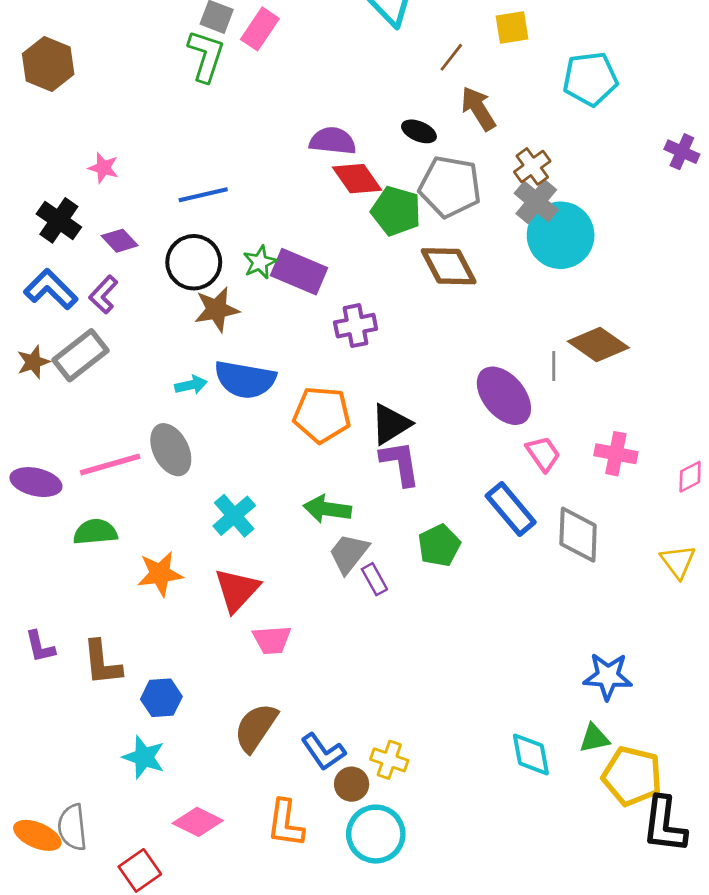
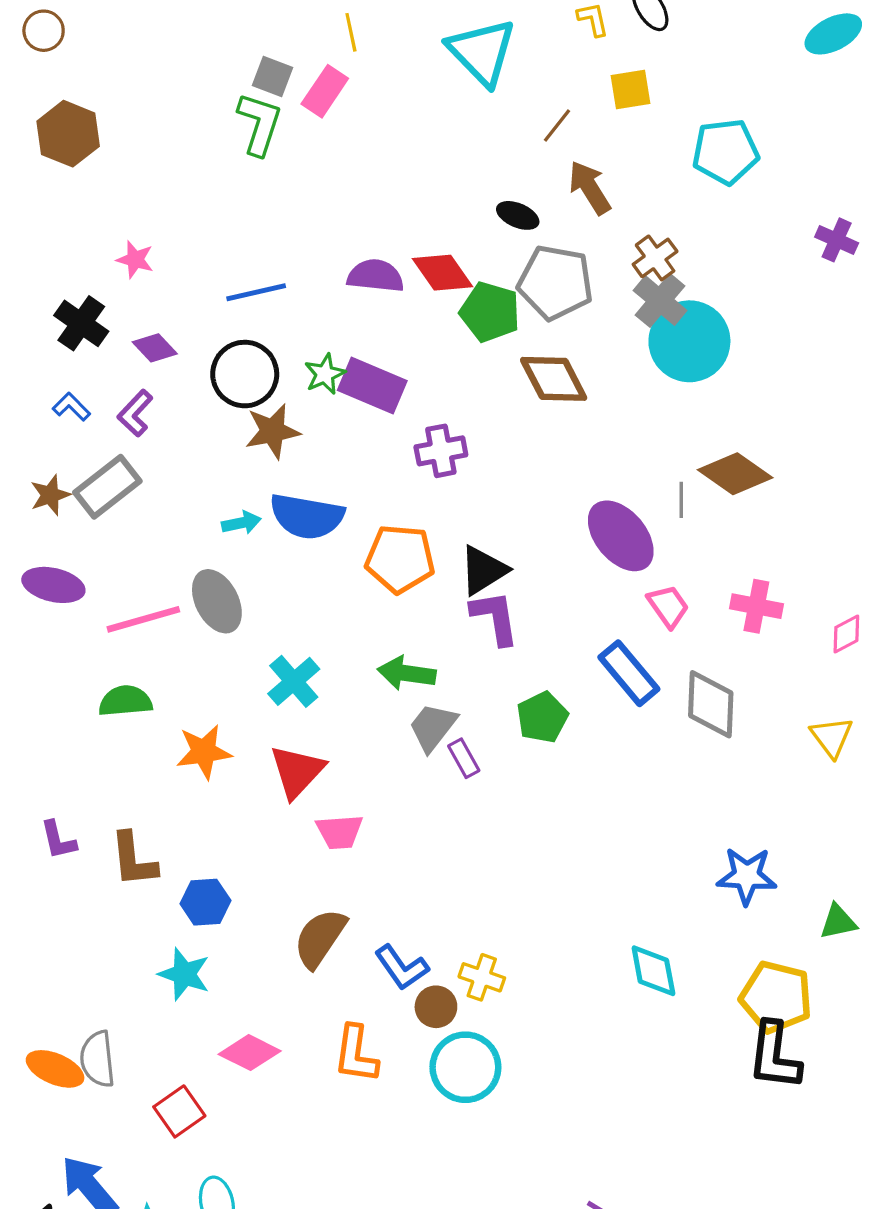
purple semicircle: (333, 141) -> (375, 276), moved
blue L-shape: (51, 289) -> (71, 407), size x0.6
purple ellipse: (36, 482) -> (53, 585), moved
green triangle: (594, 738) -> (838, 922), moved
black L-shape: (664, 825) -> (774, 1056), moved

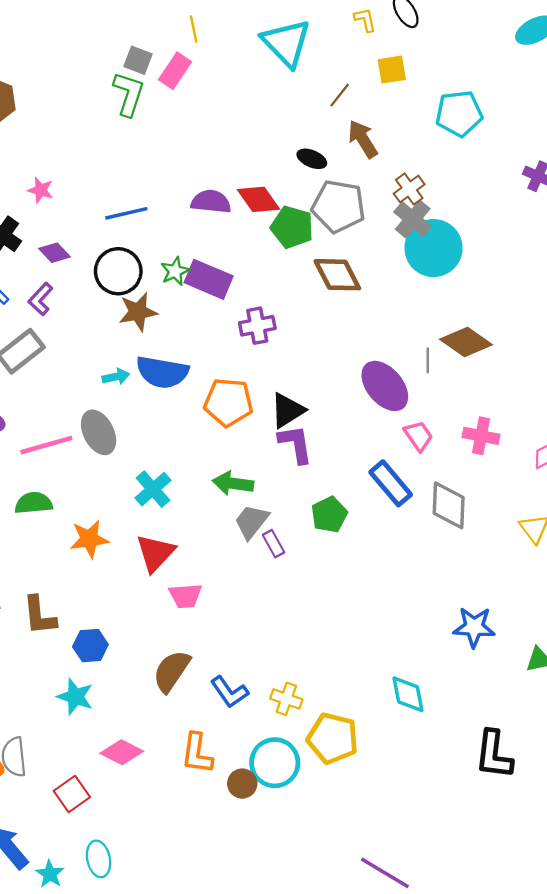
yellow pentagon: (776, 997) -> (333, 738), moved
brown circle: (436, 1007) -> (242, 784), moved

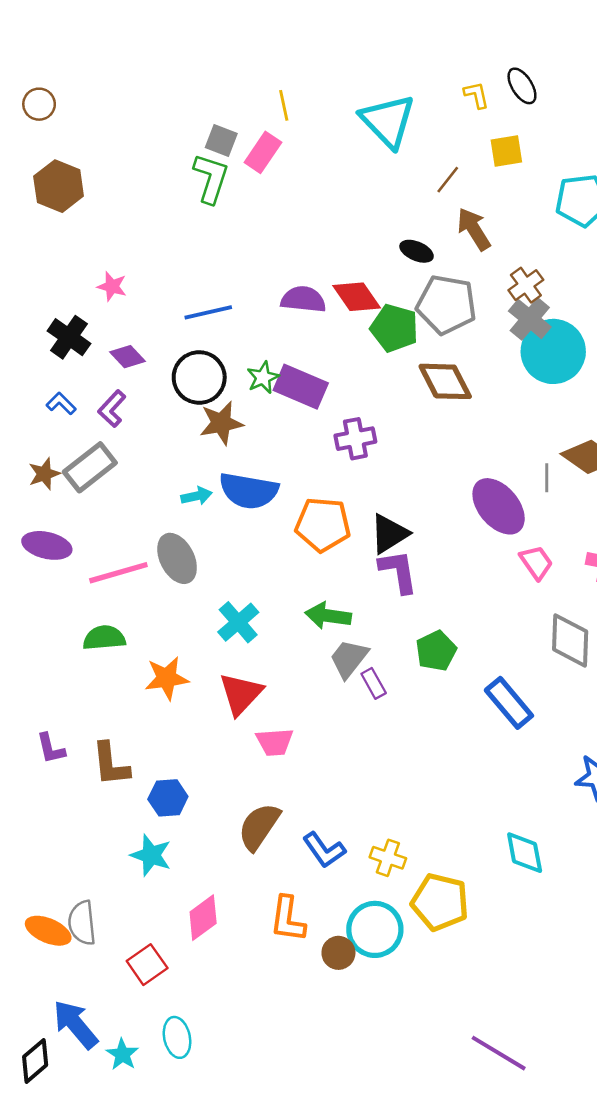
blue rectangle: (391, 483) -> (509, 703), moved
pink diamond: (122, 752) -> (203, 918), turned -63

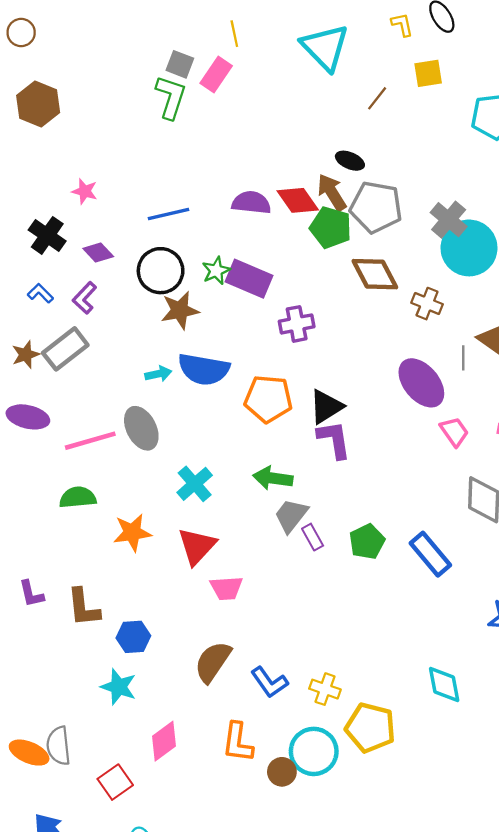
brown arrow: (474, 229) -> (332, 192), moved
brown cross: (526, 285) -> (427, 304), moved, turned -32
green pentagon: (436, 651) -> (367, 542), moved

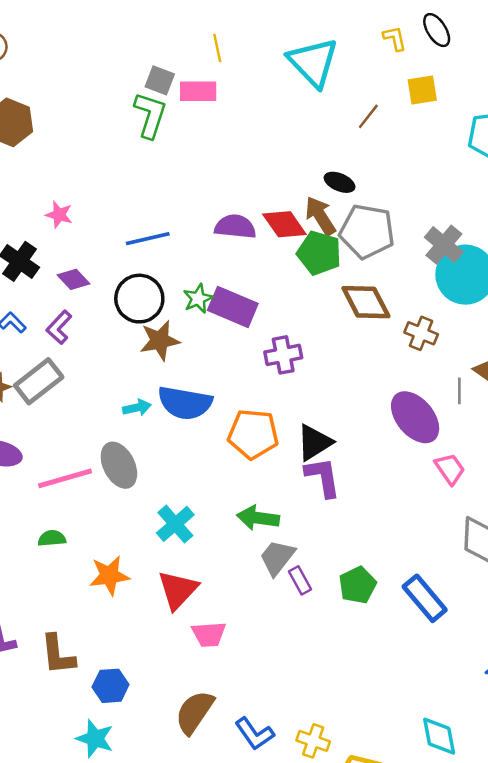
pink rectangle: (216, 74) -> (198, 91), turned 56
green semicircle: (78, 497) -> (52, 538), size x0.7

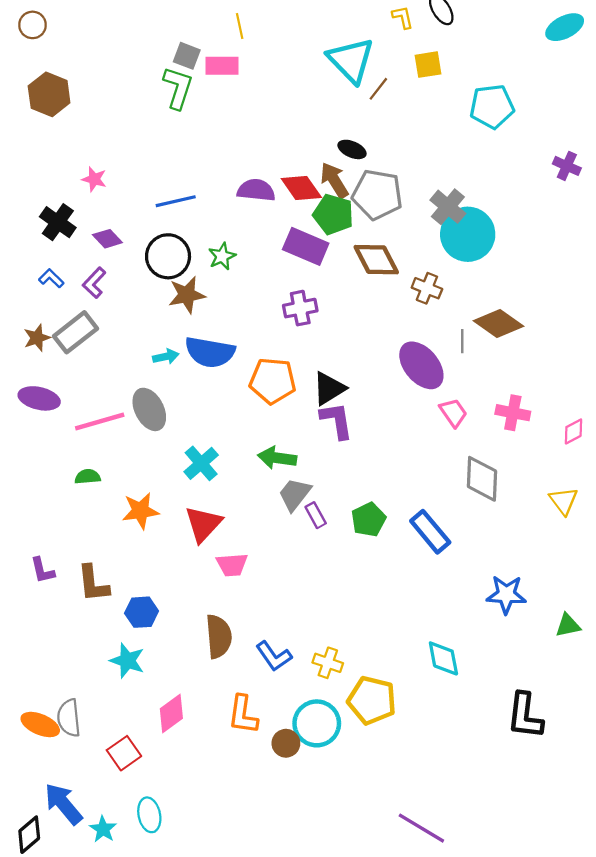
cyan triangle: (313, 62) -> (351, 60), moved
purple rectangle: (233, 307) -> (306, 246), moved
brown semicircle: (194, 712) -> (219, 636), turned 141

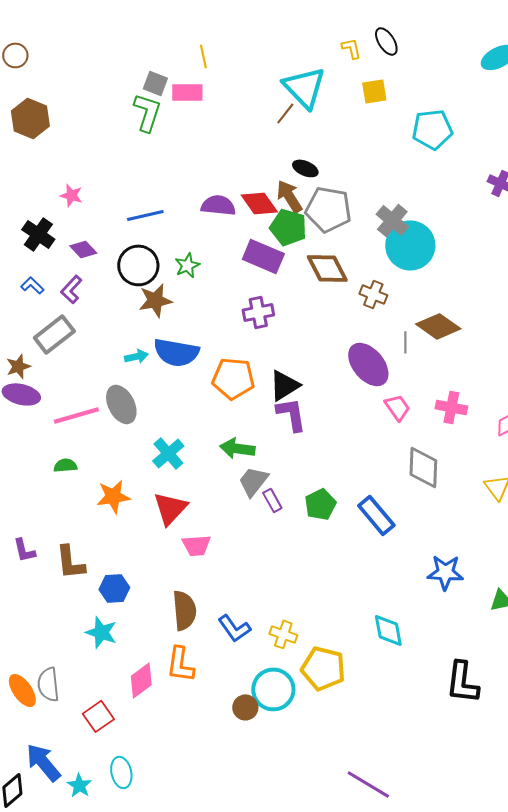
brown line: (378, 89) -> (285, 113), moved
brown star: (37, 338) -> (18, 366), moved
orange L-shape: (243, 715) -> (180, 664), moved
orange ellipse: (40, 725) -> (22, 690), turned 32

